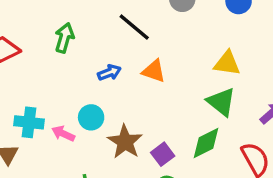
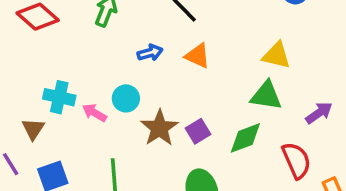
green triangle: (221, 102) -> (266, 96), turned -36
purple square: (163, 154) -> (198, 131), moved

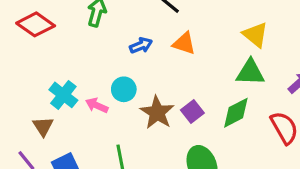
yellow triangle: (276, 55) -> (255, 35), turned 32
cyan cross: (59, 97) -> (63, 95), turned 32

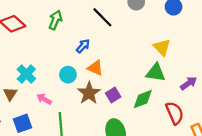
orange triangle: (184, 43) -> (95, 68), moved
blue arrow: (141, 45) -> (83, 46), turned -32
pink arrow: (97, 105) -> (44, 99), moved

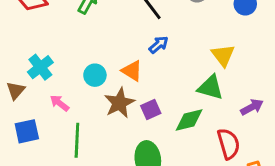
blue arrow: (83, 46) -> (159, 45), moved

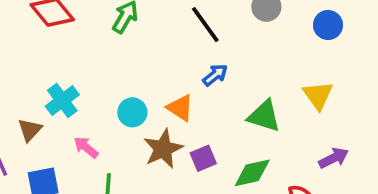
yellow triangle: (223, 55) -> (318, 95), moved
green triangle: (210, 87) -> (264, 116), moved

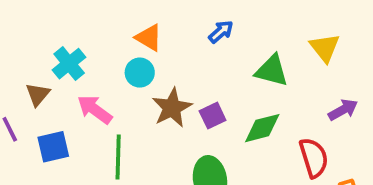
orange triangle: (180, 108) -> (149, 38), moved
pink arrow: (86, 147) -> (95, 109), size x1.4

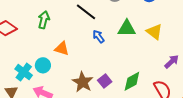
blue arrow: (221, 32) -> (98, 36), turned -72
green triangle: (272, 71) -> (127, 28), moved
cyan circle: (140, 73) -> (43, 65), moved

